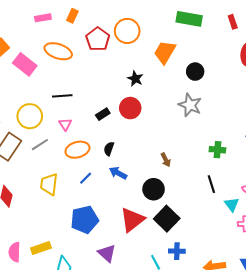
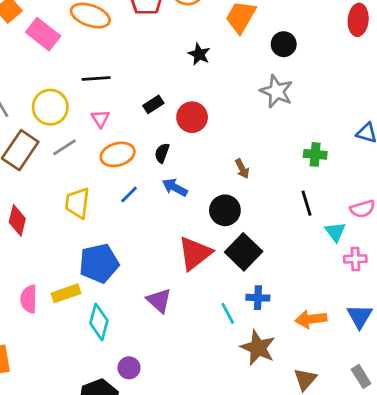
red circle: (130, 108) -> (192, 117), moved
blue pentagon: (85, 220) -> (99, 263), moved

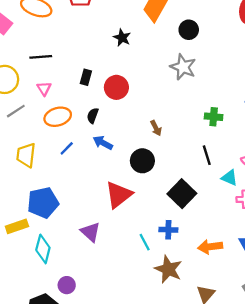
black rectangle: (153, 104) -> (86, 77), turned -42
cyan triangle: (335, 232) -> (229, 178), turned -30
black square: (244, 252) -> (182, 194), moved

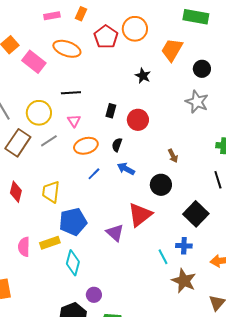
yellow trapezoid: (26, 155) -> (51, 192), moved
purple triangle: (90, 232) -> (115, 233), moved

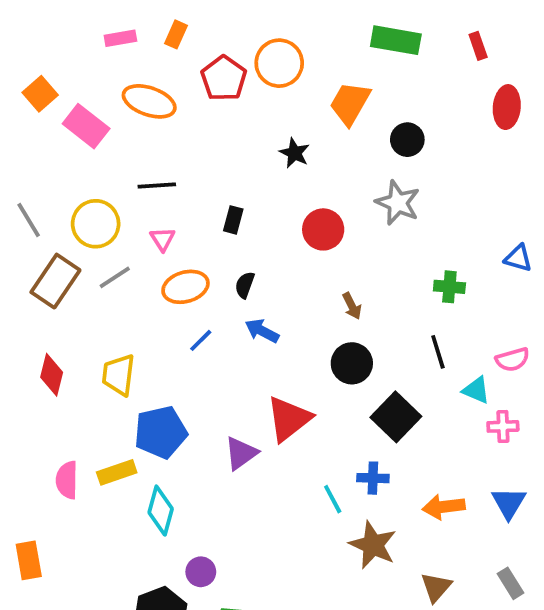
red circle: (138, 120) -> (323, 229), moved
black circle: (161, 185) -> (352, 363), moved
purple triangle: (115, 233) -> (241, 453), turned 42

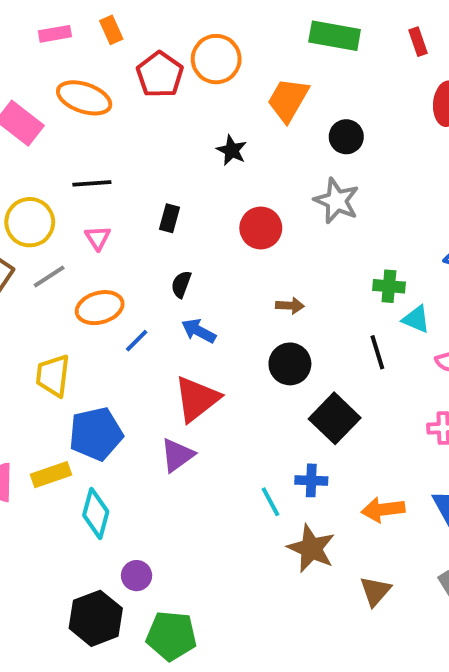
orange rectangle: (176, 34) -> (111, 30), turned -48
orange ellipse: (185, 287) -> (100, 308), moved
brown arrow: (352, 306) -> (290, 306), turned -60
cyan triangle: (476, 390) -> (416, 319), moved
red triangle: (289, 419) -> (197, 399), moved

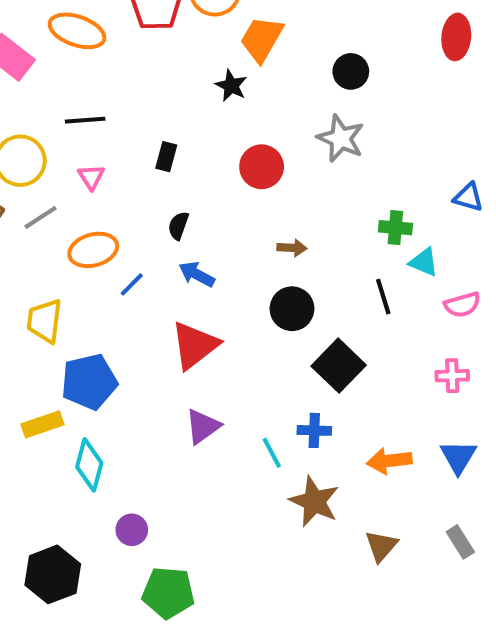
orange trapezoid: (288, 100) -> (262, 39), moved
purple triangle: (177, 455) -> (203, 426), moved
black hexagon: (96, 618) -> (53, 574), moved

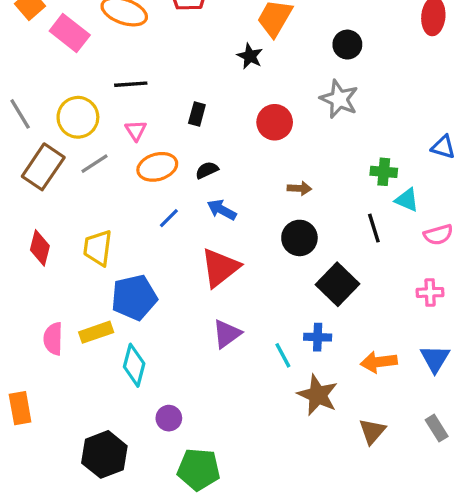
black semicircle: (178, 226) -> (207, 170), turned 45
orange ellipse: (93, 250) -> (157, 167), moved

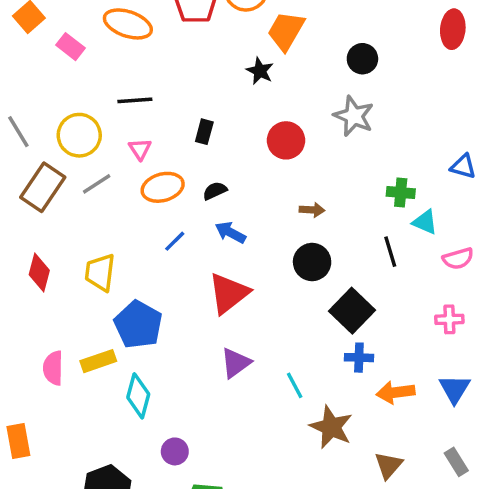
pink rectangle: (70, 33) -> (71, 47), size x0.7
blue pentagon: (134, 297) -> (138, 325), turned -30
blue cross: (318, 337) -> (359, 358), moved

